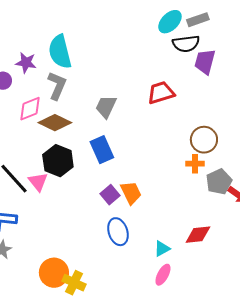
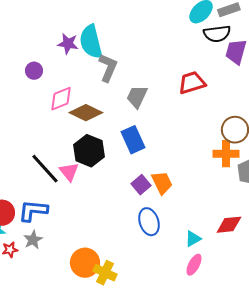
purple star: (26, 63) -> (68, 44), moved
gray L-shape: (57, 86) -> (108, 68), moved
orange cross: (195, 164) -> (226, 154), size x1.4

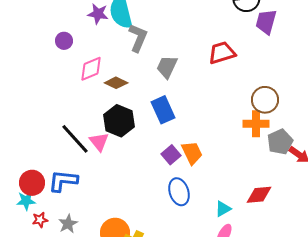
brown diamond: (86, 113) -> (116, 83), size x0.7
gray star: (33, 240) -> (68, 224), moved

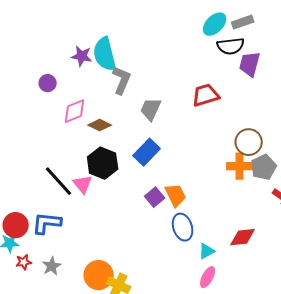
blue rectangle: (163, 110) -> (147, 152), turned 68
gray pentagon: (280, 142) -> (264, 167), moved
blue ellipse: (179, 192) -> (183, 227), moved

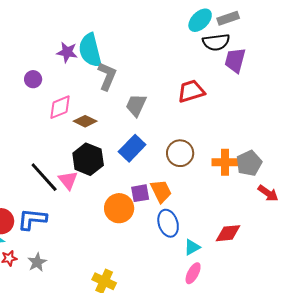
brown circle: (249, 142) -> (180, 153), moved
purple square: (155, 197) -> (140, 193), turned 30
orange circle: (99, 275) -> (119, 208), moved

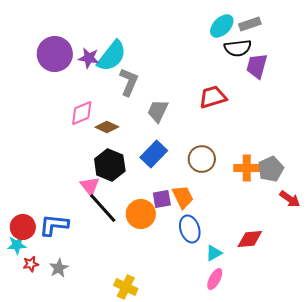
cyan semicircle: (90, 50) -> (112, 56), turned -128
purple circle: (33, 79) -> (55, 54), moved, size x2.0
black line: (44, 177) -> (103, 208), moved

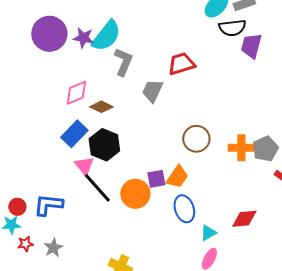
red trapezoid: (213, 97) -> (181, 64), moved
blue rectangle: (154, 154) -> (74, 134), moved
orange trapezoid: (183, 197) -> (177, 177), turned 60
red circle: (23, 227) -> (17, 207), size x0.7

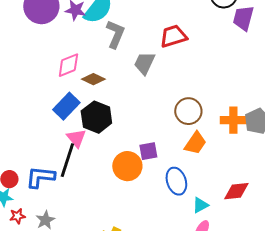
orange trapezoid: (177, 177) -> (195, 143), moved
black line: (97, 188) -> (67, 160), moved, turned 60

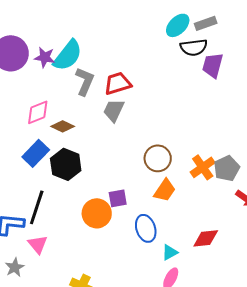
red trapezoid: (173, 36) -> (118, 83), moved
orange cross: (233, 120) -> (203, 167), turned -35
pink triangle: (76, 138) -> (38, 244), moved

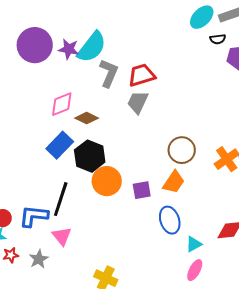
black semicircle: (194, 47) -> (218, 39), size x0.6
orange trapezoid: (165, 190) -> (174, 182), moved
orange circle: (97, 213) -> (107, 181), moved

